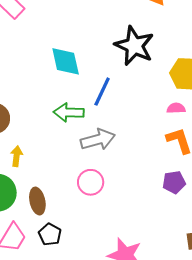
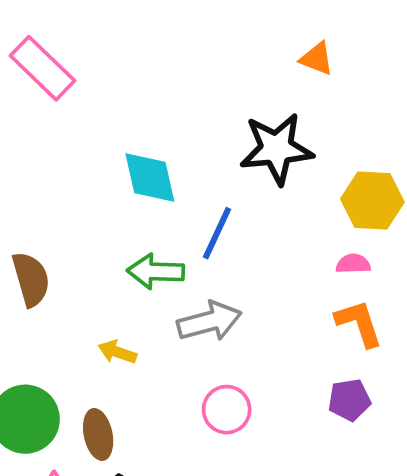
black star: (134, 46) -> (276, 149), turned -30
yellow arrow: (17, 156) -> (117, 352), moved, turned -78
pink circle: (91, 182) -> (227, 410), moved

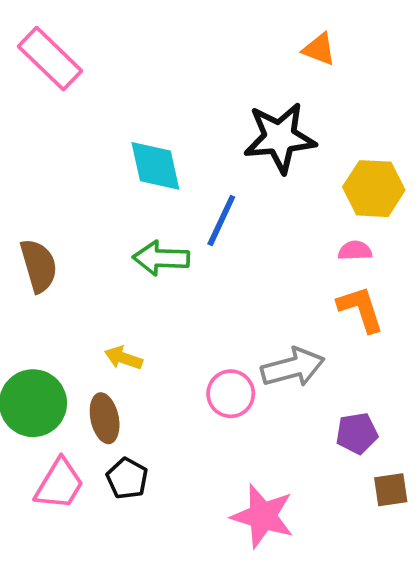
gray arrow: (209, 321) -> (293, 367), moved
yellow arrow: (117, 352) -> (123, 358), moved
purple pentagon: (349, 400) -> (357, 433), moved

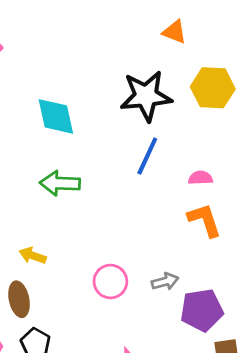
yellow hexagon: (374, 189) -> (213, 88), moved
blue line: (221, 221) -> (147, 156), moved
gray arrow: (293, 367) -> (165, 281), moved, size x0.6
purple pentagon: (357, 433) -> (202, 310), size x1.4

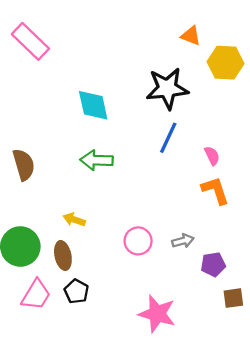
yellow hexagon: (213, 88) -> (226, 63), moved
pink semicircle: (200, 178) -> (212, 156), turned 66
purple pentagon: (202, 310) -> (213, 264), size x0.7

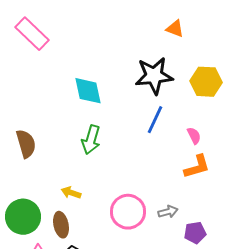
yellow hexagon: (226, 63) -> (206, 82), moved
green arrow: (97, 160) -> (91, 140), turned -76
orange L-shape: (215, 190) -> (197, 167), turned 92
pink circle: (138, 241) -> (128, 212), size x1.4

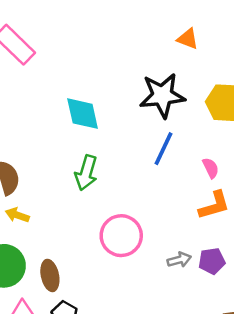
yellow arrow: (71, 193) -> (17, 215), moved
pink circle: (128, 212) -> (121, 236), moved
purple pentagon: (195, 233) -> (212, 261), moved

